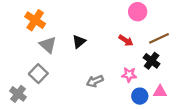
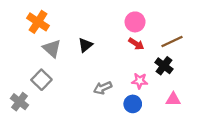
pink circle: (138, 12) -> (135, 22), moved
blue circle: (140, 96) -> (133, 104), moved

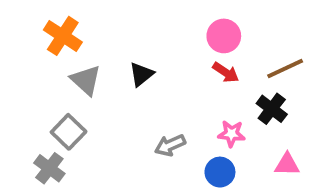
gray cross: (19, 102) -> (49, 168), moved

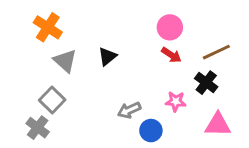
pink triangle: (287, 164) -> (218, 125), size x1.4
blue circle: (220, 172) -> (151, 131), moved

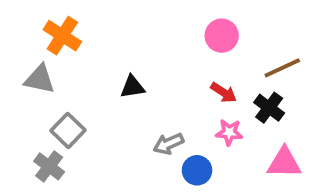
red arrow: (171, 55) -> (224, 93), moved
black triangle: (107, 56) -> (133, 87), moved, turned 30
gray triangle: (65, 61) -> (40, 79), moved, turned -30

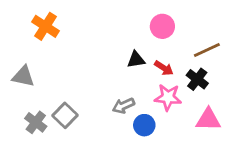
gray triangle: (40, 79) -> (23, 76), moved
black triangle: (133, 87) -> (136, 60), moved
gray square: (68, 130) -> (65, 115), moved
pink star: (229, 132) -> (168, 97), size x1.4

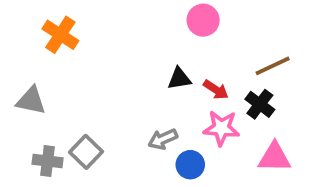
pink circle: (162, 26) -> (203, 20), moved
gray cross: (36, 122) -> (48, 161), turned -30

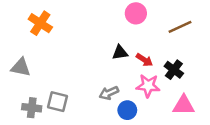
brown line: (273, 66) -> (180, 27), moved
gray square: (86, 152) -> (57, 102), turned -30

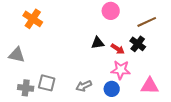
black cross: (174, 70) -> (138, 44), moved
gray arrow: (109, 93) -> (84, 86), moved
blue circle: (127, 110) -> (112, 89), moved

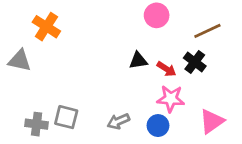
gray triangle: (17, 55) -> (20, 61), moved
pink triangle: (150, 86) -> (212, 121), turned -36

